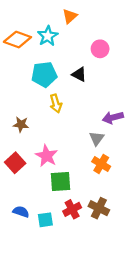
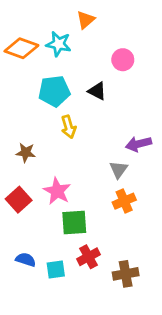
cyan star: (48, 36) -> (59, 44), turned -30
orange cross: (101, 164) -> (124, 201), turned 36
brown cross: (99, 208) -> (126, 274), moved, turned -36

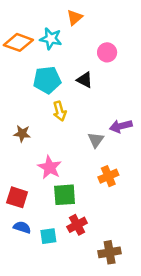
gray triangle: (118, 170) -> (96, 140), moved
red square: (19, 200) -> (17, 197), moved, turned -30
brown cross: (126, 274) -> (110, 252), moved

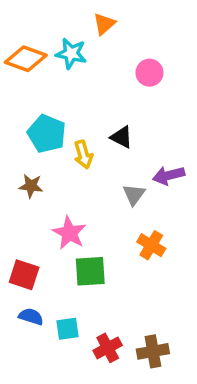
cyan pentagon: (47, 80) -> (47, 134), moved, turned 30
black triangle: (85, 80) -> (122, 137), moved
orange cross: (108, 176) -> (151, 245), turned -36
red cross: (77, 225) -> (108, 348), moved

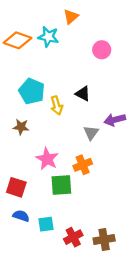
orange cross: (151, 245) -> (83, 165), moved, turned 36

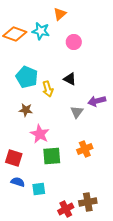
pink circle: (102, 50) -> (74, 42), moved
brown star: (21, 127) -> (26, 110), moved
orange cross: (83, 165) -> (85, 149), moved
red cross: (73, 237) -> (66, 209), moved

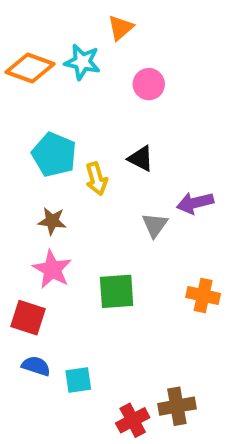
pink star: (40, 134) -> (52, 269), moved
orange cross: (85, 149) -> (203, 295), moved, turned 35
green square: (52, 156) -> (117, 291), moved

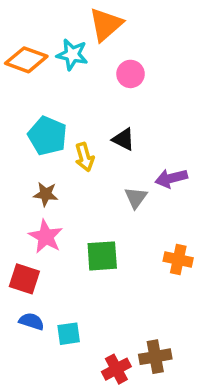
orange triangle: (121, 28) -> (106, 24), size x1.5

